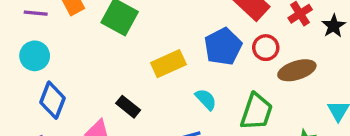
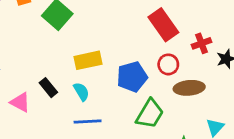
blue pentagon: (223, 47) -> (132, 77), moved
cyan semicircle: (206, 99) -> (81, 92), moved

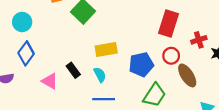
red rectangle: (163, 25) -> (169, 23), turned 50
brown ellipse: (189, 88) -> (187, 75), turned 60

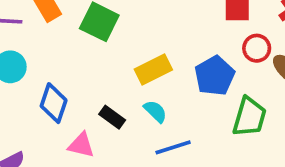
blue diamond: (26, 53) -> (54, 103), moved

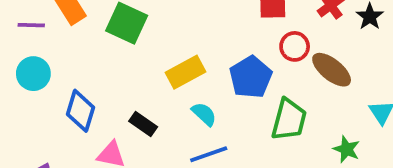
cyan semicircle: (155, 111) -> (204, 114), moved

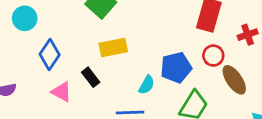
yellow rectangle: (185, 72) -> (113, 48), moved
cyan semicircle: (204, 114) -> (147, 85), moved, turned 60

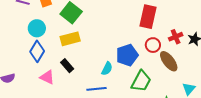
cyan circle: (25, 18) -> (37, 28), moved
red cross: (248, 35) -> (176, 37), moved
yellow rectangle: (113, 48) -> (70, 39), moved

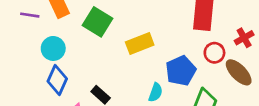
yellow rectangle: (70, 39) -> (140, 43), moved

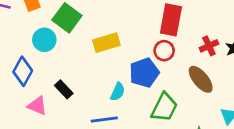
cyan circle: (53, 48) -> (44, 40), moved
red circle: (214, 53) -> (164, 51), moved

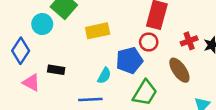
black rectangle: (64, 89) -> (56, 70), turned -42

